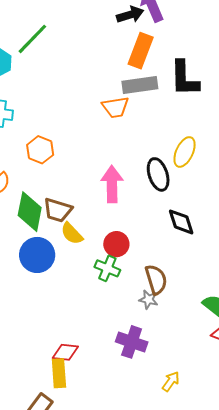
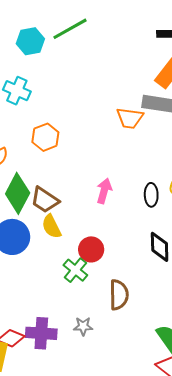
black ellipse: (158, 174) -> (151, 195), size x0.7
pink arrow: (112, 184) -> (104, 191), size x0.7
gray star: (148, 300) -> (83, 326), moved, turned -30
purple cross: (132, 342) -> (41, 333), moved, turned -32

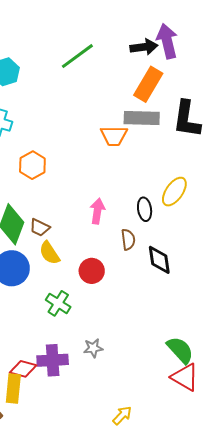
green line: (70, 29) -> (77, 56), moved
brown trapezoid: (45, 200) -> (40, 227), size x0.7
green cross: (75, 270) -> (58, 303), moved
brown semicircle: (119, 295) -> (128, 240), moved, size x0.7

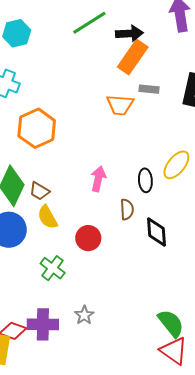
black arrow: (144, 47) -> (129, 33), moved
orange rectangle: (148, 84) -> (133, 57), moved
gray rectangle: (142, 118) -> (149, 89), size x0.6
orange hexagon: (32, 165) -> (37, 128), size x1.4
gray star: (93, 348) -> (84, 315), turned -30

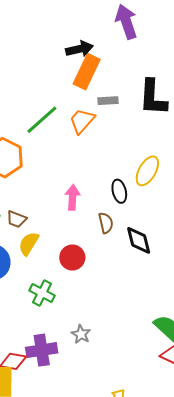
green line: (89, 23) -> (42, 120), moved
orange trapezoid: (120, 105) -> (82, 121), turned 136
yellow semicircle: (47, 217) -> (29, 244), turned 70

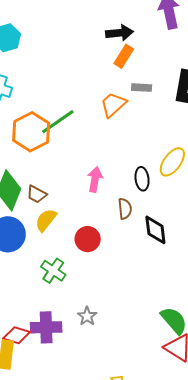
orange rectangle: (87, 72) -> (124, 56), size x0.7
green line: (42, 120) -> (58, 122), moved

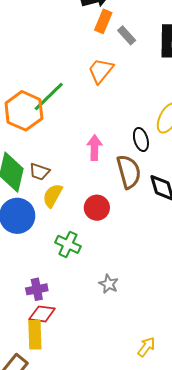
gray rectangle: (142, 88) -> (127, 35), moved, turned 54
brown semicircle: (125, 209) -> (129, 172), size x1.6
purple cross: (46, 327) -> (37, 289), moved, size x0.7

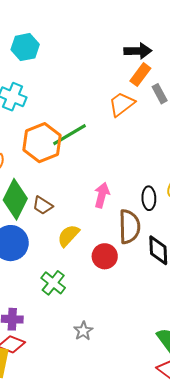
orange trapezoid: (101, 71) -> (122, 104), moved
yellow semicircle: (53, 196) -> (68, 236), moved
red circle: (97, 208) -> (105, 256), moved

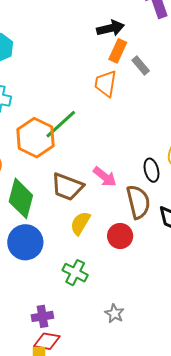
orange trapezoid: (122, 104) -> (106, 84), turned -32
pink arrow: (102, 195) -> (105, 177), turned 125
brown trapezoid: (43, 205) -> (67, 187), moved, size x1.6

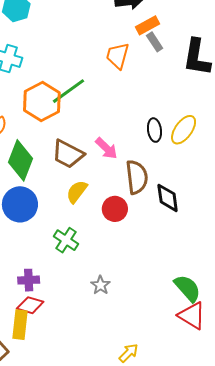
orange rectangle: (118, 51) -> (147, 25), moved, turned 30
black ellipse: (151, 170) -> (154, 130), moved

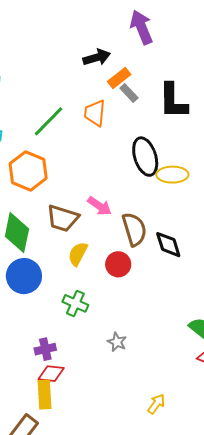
green line: (69, 91) -> (49, 121), moved
black ellipse: (154, 130) -> (145, 157), moved, size x1.6
yellow ellipse: (184, 130) -> (172, 175), turned 64

